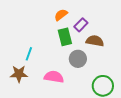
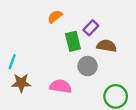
orange semicircle: (61, 15) -> (55, 17), moved
cyan line: (29, 54) -> (12, 62), moved

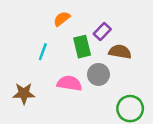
cyan line: (12, 62) -> (43, 52), moved
pink semicircle: (61, 86) -> (69, 83), moved

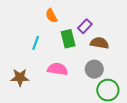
orange semicircle: (62, 19) -> (51, 16), turned -80
gray circle: (98, 74) -> (94, 69), moved

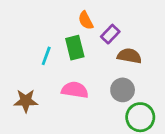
orange semicircle: (51, 16) -> (86, 20), moved
green rectangle: (68, 39) -> (75, 48), moved

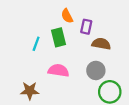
purple rectangle: (110, 34) -> (86, 27), turned -32
brown star: (26, 101) -> (30, 91), moved

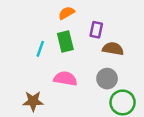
orange semicircle: (67, 16) -> (66, 13), moved, turned 88

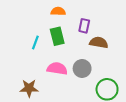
orange semicircle: (66, 13) -> (58, 11), turned 32
gray circle: (107, 79) -> (82, 68), moved

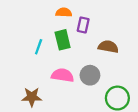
purple rectangle: (84, 26) -> (83, 25), moved

